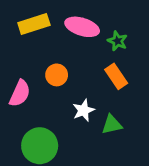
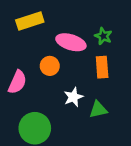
pink ellipse: (82, 27) -> (71, 42), moved
orange rectangle: (116, 76) -> (102, 67), turned 30

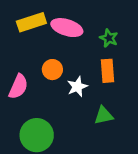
pink ellipse: (71, 42) -> (67, 28), moved
white star: (73, 97) -> (77, 87), moved

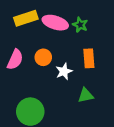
green star: (109, 38) -> (80, 25), moved
pink semicircle: (18, 87) -> (15, 59), moved

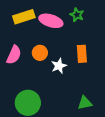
green star: (80, 25) -> (77, 15), moved
green triangle: (86, 95) -> (85, 103), moved

